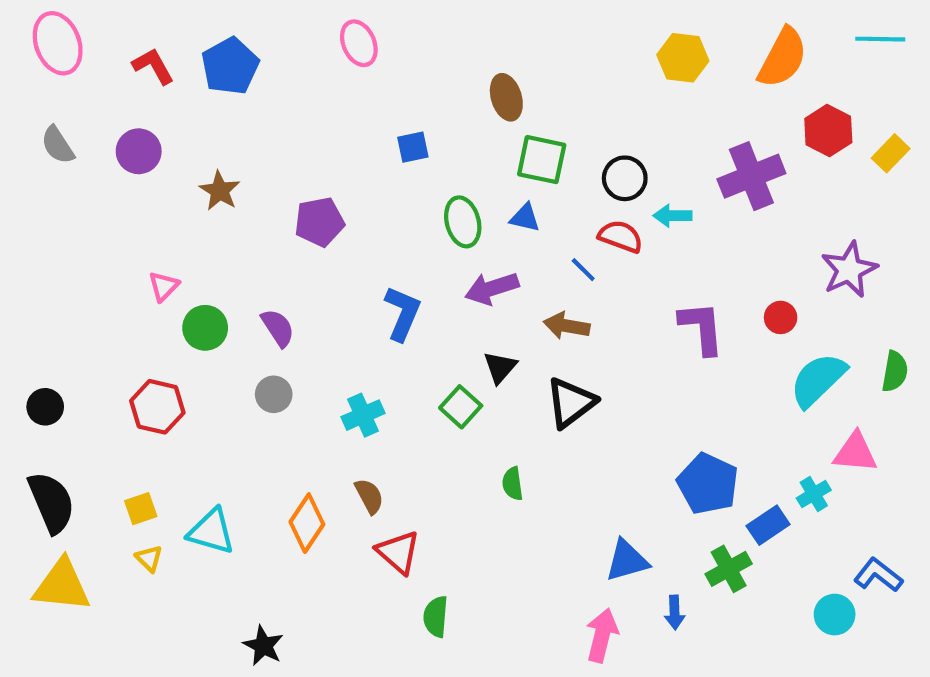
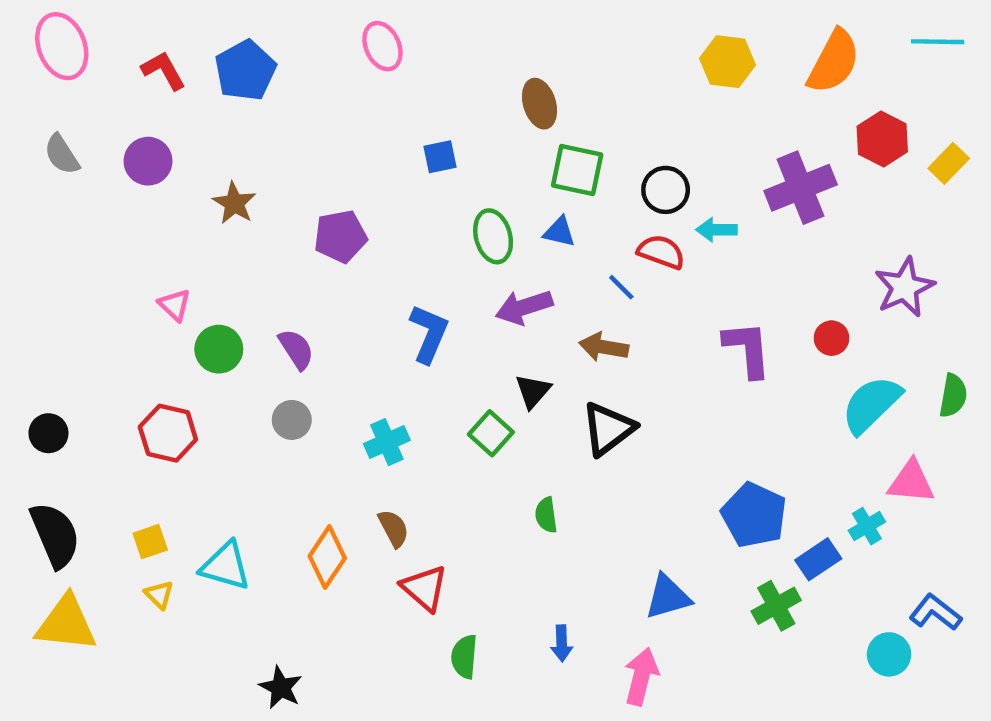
pink triangle: (164, 286) -> (175, 305), turned -32
blue arrow: (675, 612) -> (562, 643), moved

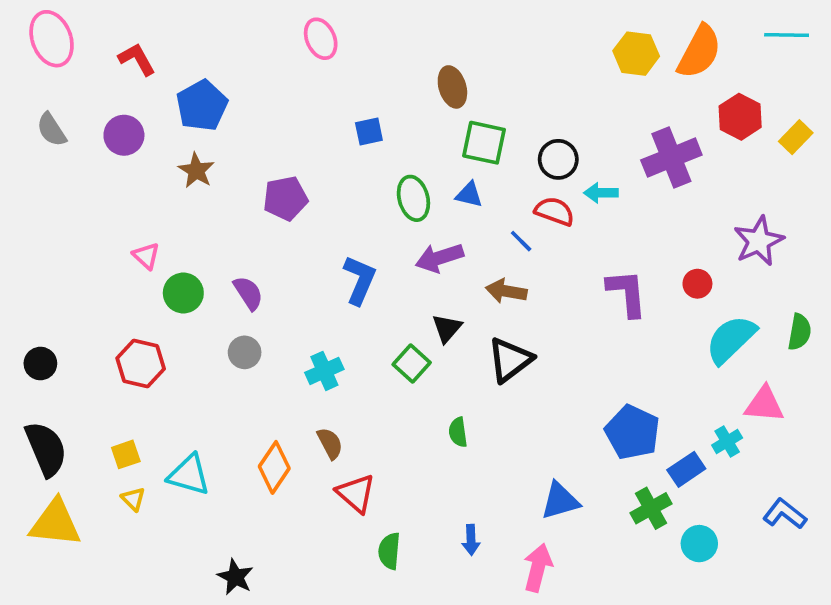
yellow hexagon: (728, 62) -> (636, 54), moved
blue pentagon: (245, 70) -> (202, 106), moved
cyan circle: (889, 654) -> (699, 544), moved

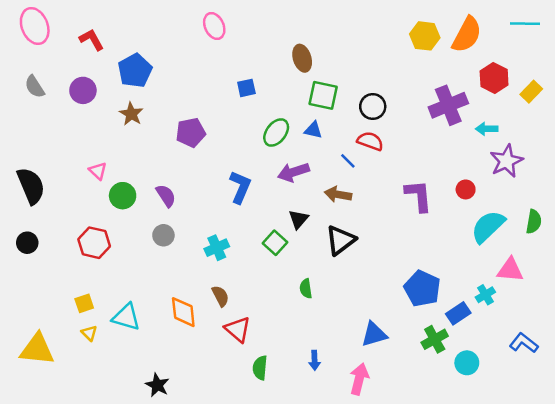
cyan arrow: (601, 193) -> (487, 129), moved
green ellipse: (413, 198) -> (276, 132), turned 52
black semicircle: (46, 449) -> (31, 186), moved
orange diamond: (274, 467) -> (183, 312), turned -40

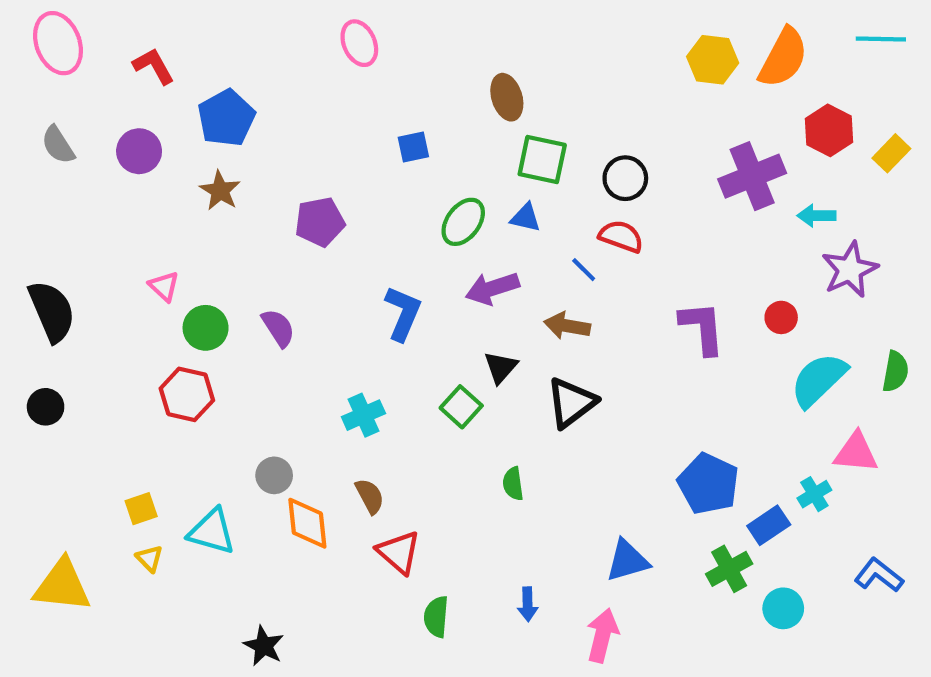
gray circle: (163, 235) -> (274, 475), moved
red hexagon: (94, 243) -> (187, 394), moved

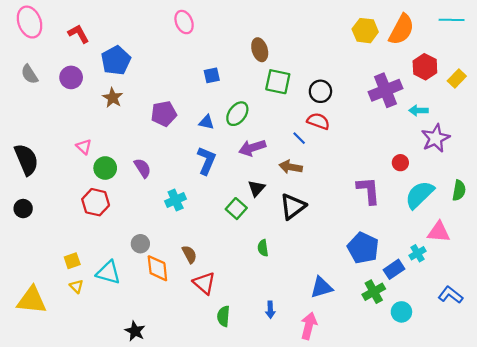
blue triangle: (526, 218) -> (206, 122), moved
purple L-shape: (702, 328) -> (368, 190), moved
cyan cross: (363, 415) -> (176, 200), moved

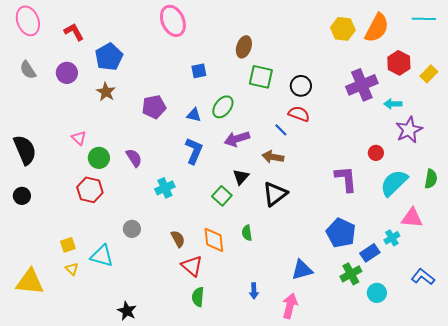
pink ellipse: (184, 22) -> (173, 21), size x1.4
brown ellipse: (260, 50) -> (244, 47), turned 35
orange diamond: (157, 268) -> (214, 240), moved
green semicircle: (223, 316) -> (198, 297), moved

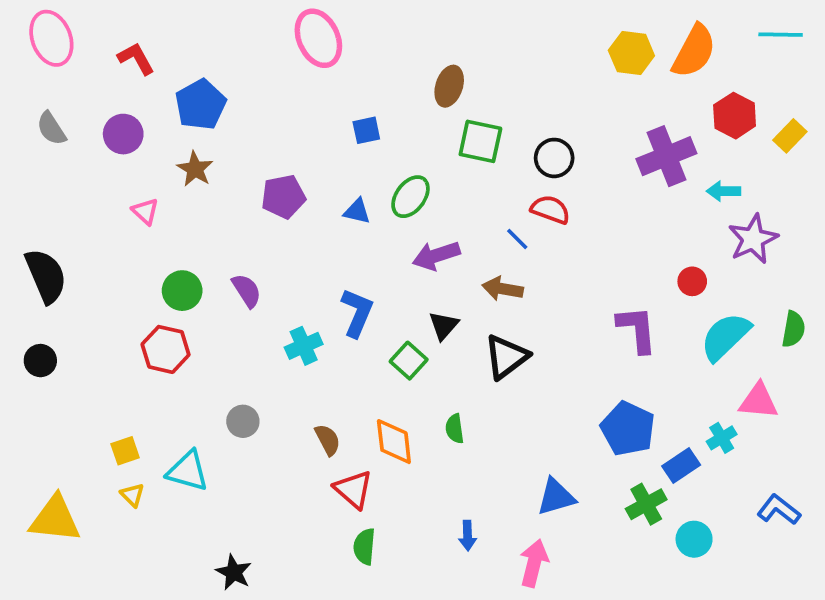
pink triangle: (79, 138) -> (145, 211), moved
blue L-shape: (194, 151) -> (357, 313), moved

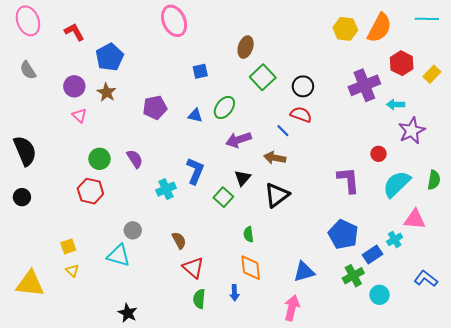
purple circle: (123, 134) -> (74, 86), moved
green square: (480, 141) -> (263, 77), turned 35
orange diamond: (394, 442) -> (251, 268), moved
cyan triangle: (188, 471) -> (119, 256), moved
blue arrow: (468, 535) -> (234, 293), moved

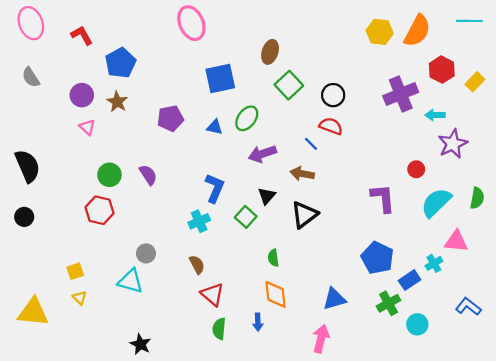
blue square: (200, 71) -> (220, 78), size x1.8
cyan cross: (166, 189) -> (199, 221), moved

